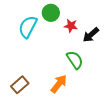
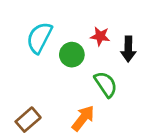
green circle: (51, 13) -> (72, 55), moved
black arrow: (91, 35) -> (128, 49), turned -48

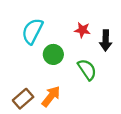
green circle: (72, 55) -> (53, 54), moved
orange arrow: (83, 118) -> (51, 96), moved

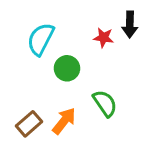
black arrow: (106, 40) -> (130, 24), moved
green semicircle: (87, 70) -> (105, 103), moved

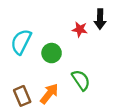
cyan semicircle: (41, 39) -> (21, 42), moved
brown rectangle: (29, 124) -> (22, 96), turned -72

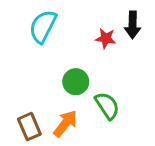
cyan semicircle: (21, 42) -> (43, 26), moved
green circle: (52, 53) -> (76, 82), moved

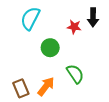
green circle: (76, 82) -> (50, 48), moved

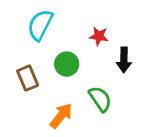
black arrow: (93, 17) -> (124, 60), moved
brown rectangle: (21, 88) -> (28, 78), moved

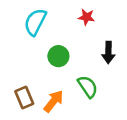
red star: (99, 36) -> (86, 17), moved
brown rectangle: (28, 78) -> (24, 98), moved

